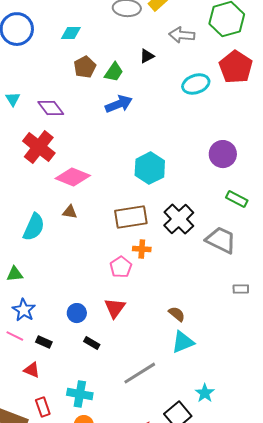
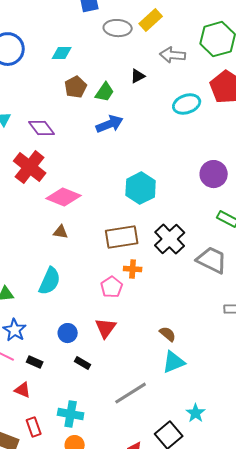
cyan semicircle: (34, 227) -> (50, 281), moved

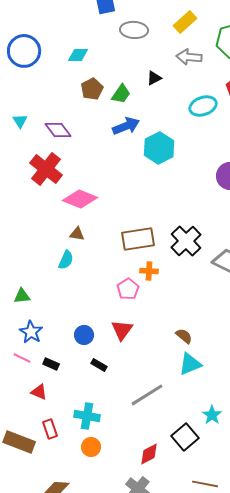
yellow rectangle: (151, 20) -> (185, 22), moved
cyan hexagon: (141, 188) -> (159, 148), moved
cyan semicircle: (50, 281) -> (66, 260), moved, size x0.7

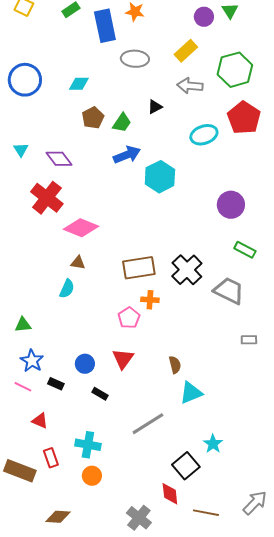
brown semicircle: (184, 336) -> (175, 365), moved, turned 36
black rectangle: (51, 364) -> (56, 384), moved
red diamond: (149, 454) -> (170, 494), moved, turned -70

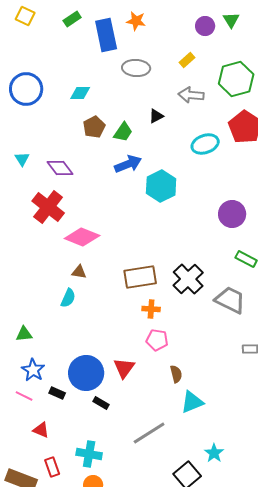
yellow rectangle: (186, 51) -> (187, 60), size x0.7
pink pentagon: (129, 318) -> (157, 340), moved, turned -30
blue circle: (85, 364) -> (86, 373), size x1.8

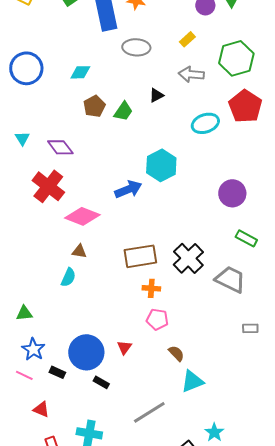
blue arrow: (128, 164) -> (128, 189), moved
red triangle: (124, 368) -> (124, 347), size x0.7
brown semicircle: (176, 374) -> (176, 353), turned -30

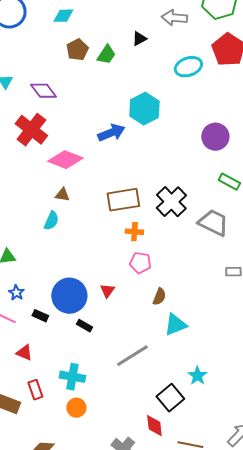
blue star: (33, 349) -> (16, 293), size x0.7
brown semicircle: (176, 353) -> (159, 297), turned 66

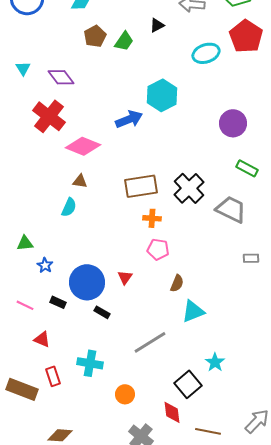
blue star: (16, 293) -> (45, 265), moved
orange circle: (76, 408) -> (125, 394), moved

